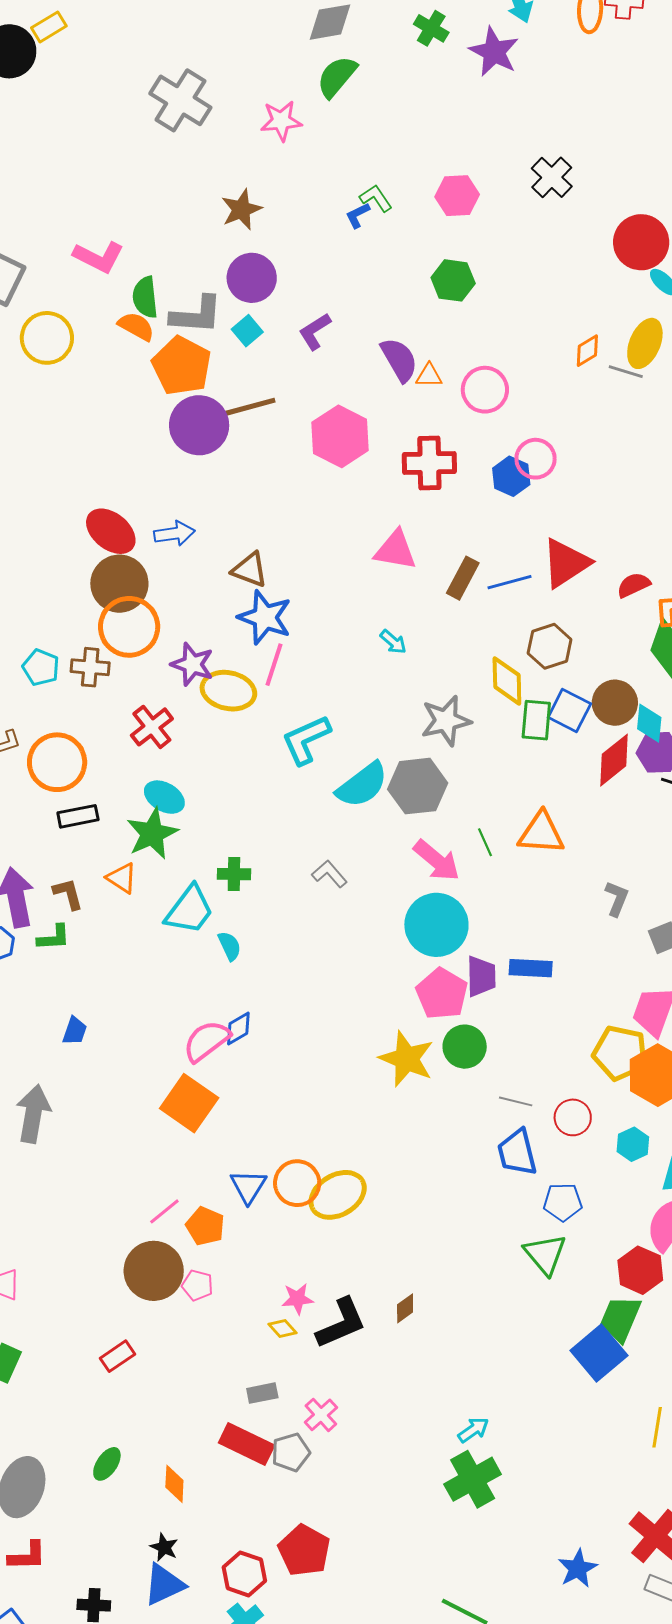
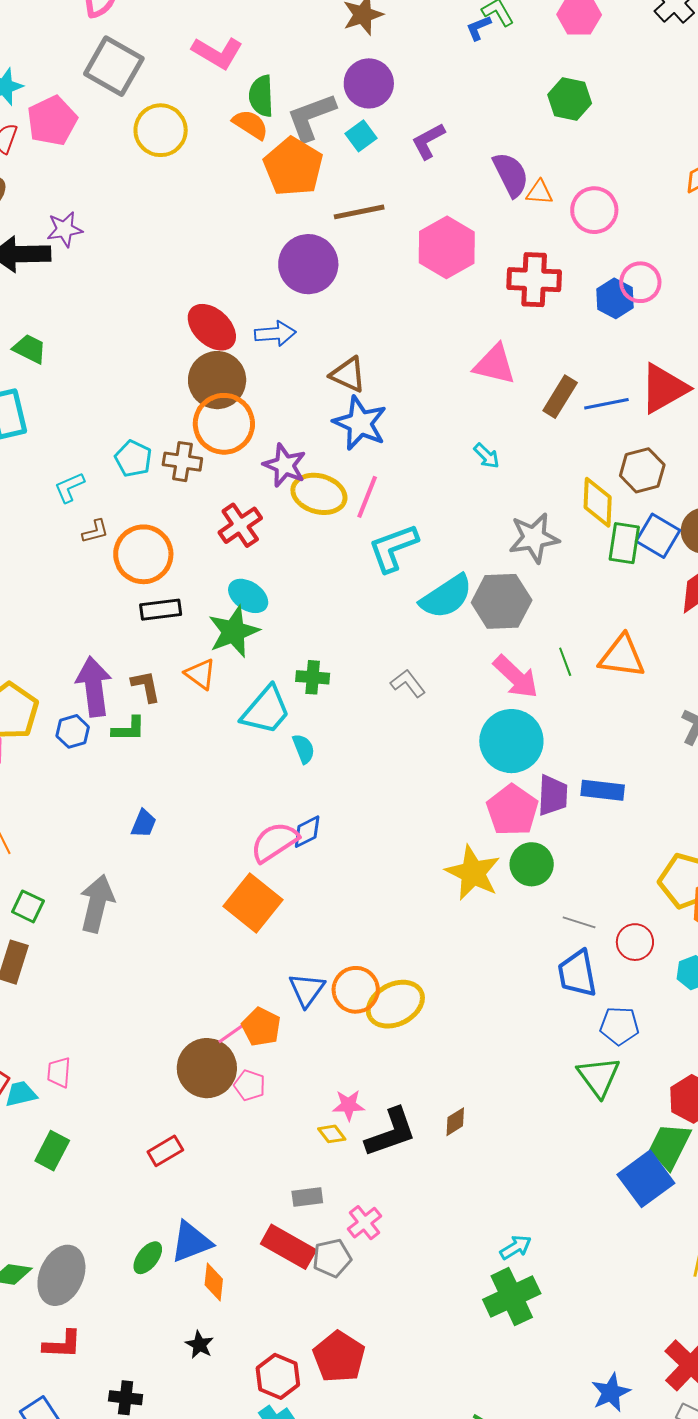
gray L-shape: (196, 315) -> (311, 117), turned 152
purple circle: (199, 425) -> (308, 264), moved
pink line: (274, 665) -> (367, 497), moved
pink line: (164, 1211) -> (233, 1032), moved
blue triangle: (164, 1585) -> (191, 1242), moved

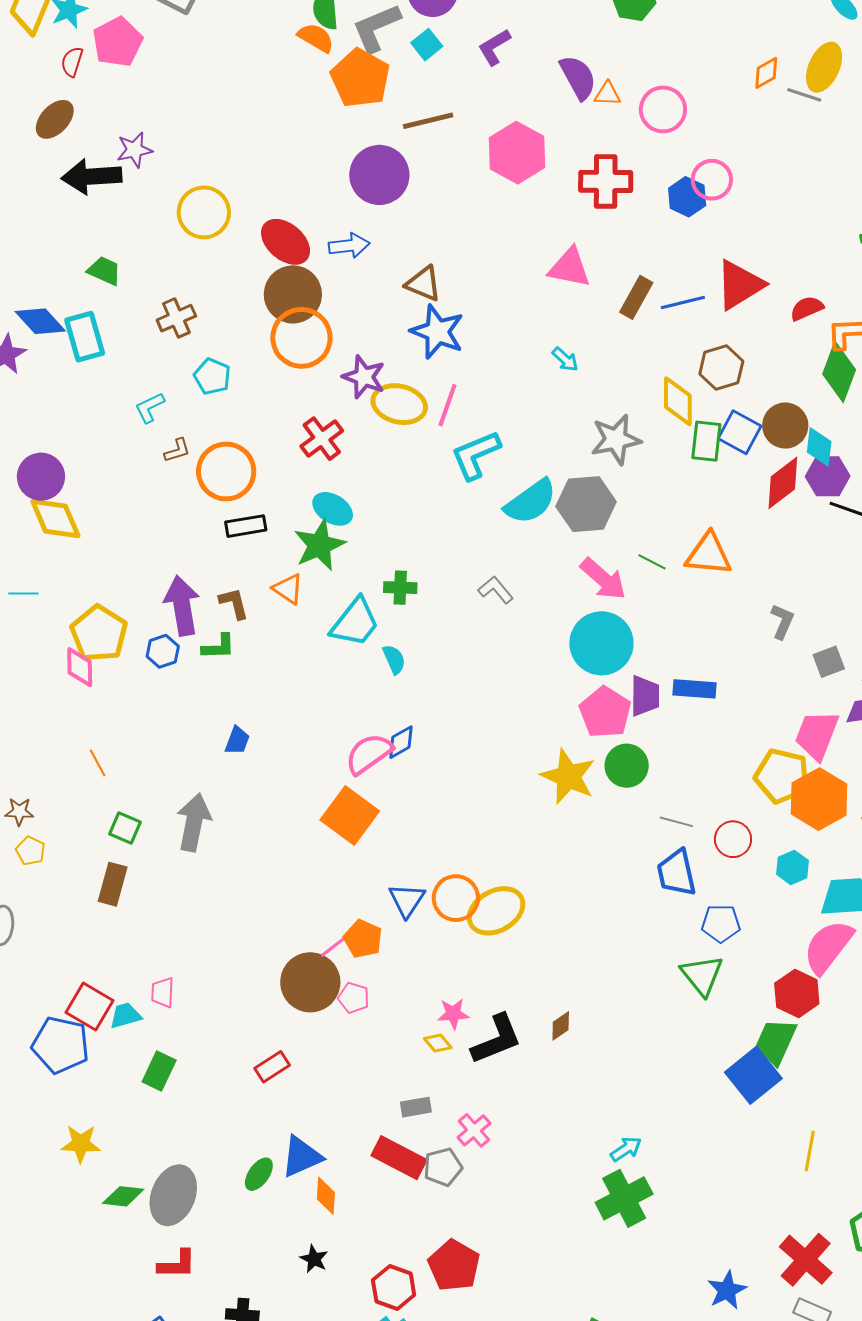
yellow circle: (161, 130) -> (204, 212), moved
brown cross: (182, 462) -> (176, 318), moved, turned -30
green line: (565, 662) -> (652, 562), turned -40

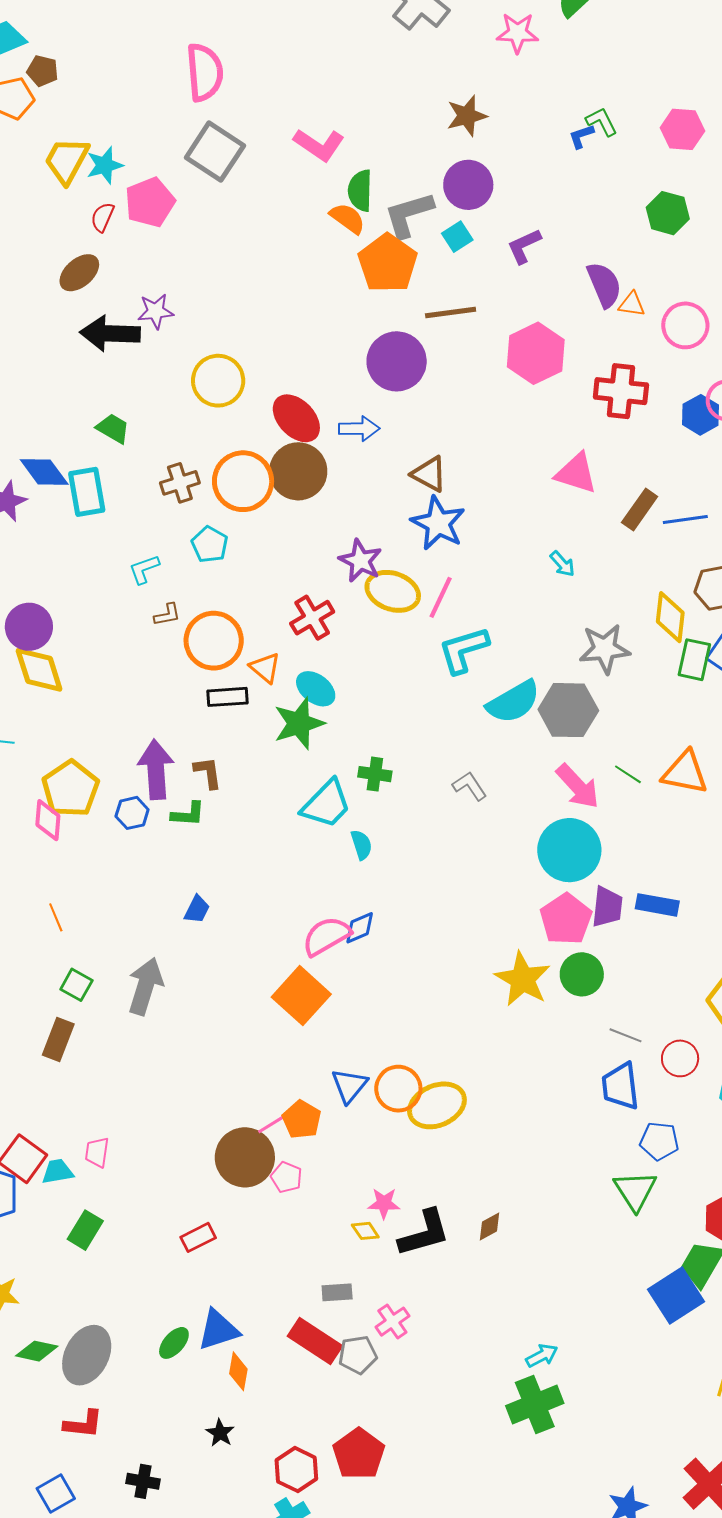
orange circle: (301, 338) -> (243, 481), moved
orange triangle: (288, 589) -> (265, 668), moved

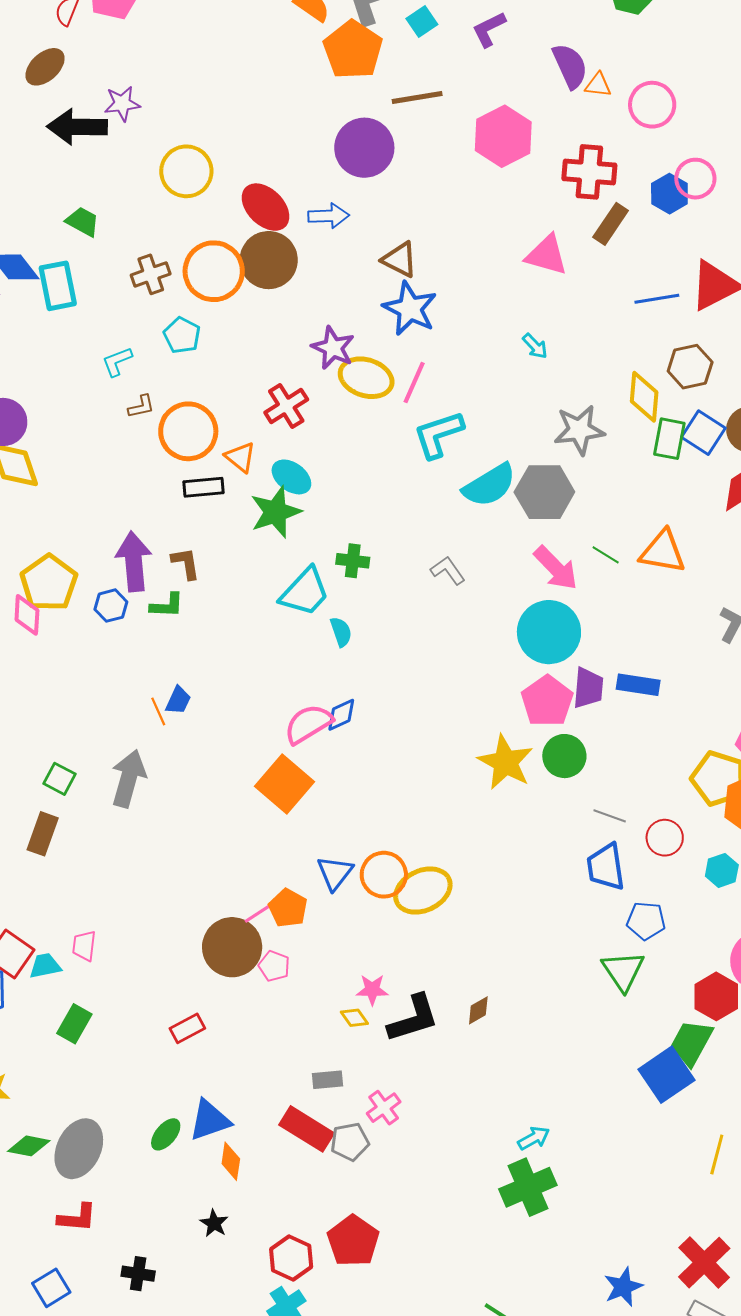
brown rectangle: (640, 510) -> (611, 224), moved
orange line: (56, 917) -> (158, 711), moved

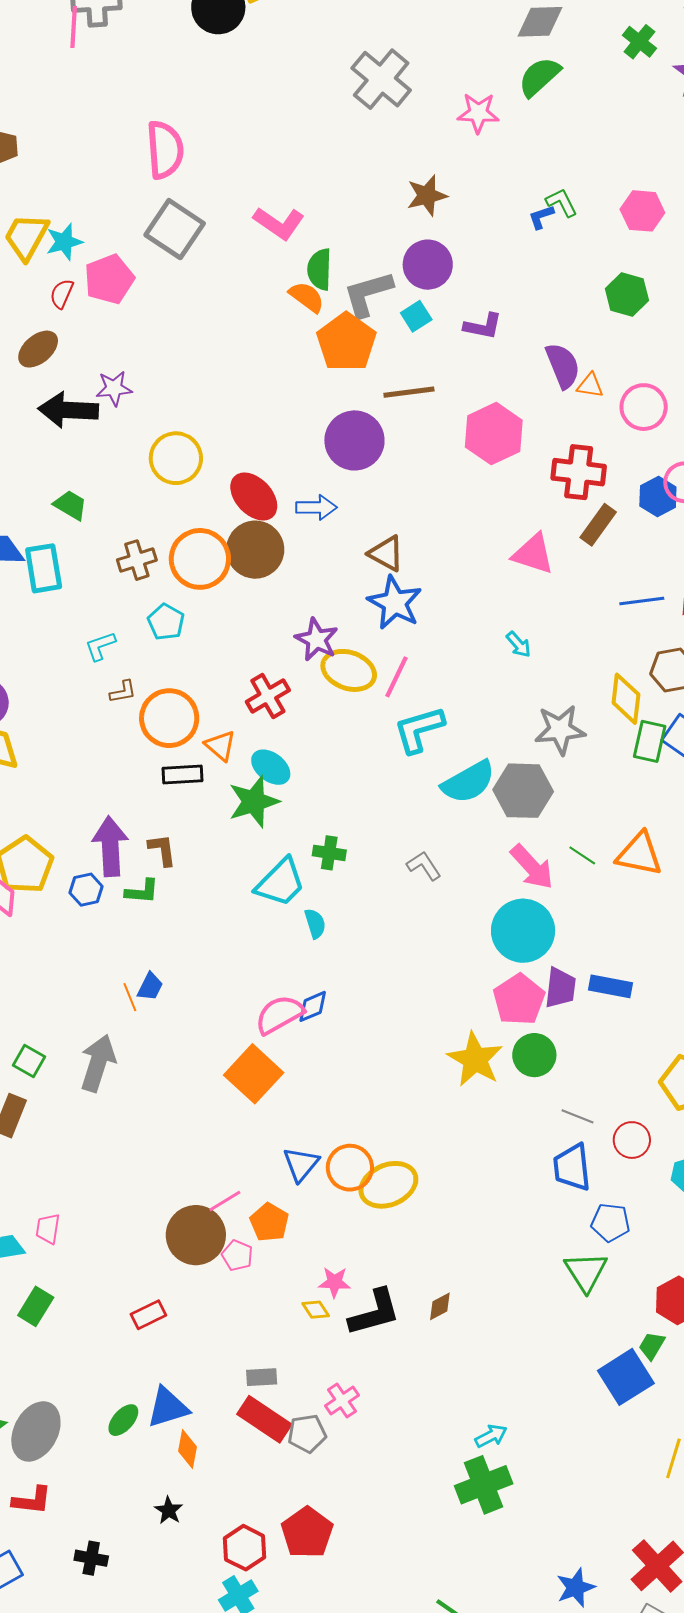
purple L-shape: (489, 29) -> (483, 326), turned -144
orange pentagon: (288, 908) -> (269, 1222), moved
green trapezoid: (691, 1043) -> (652, 1346), size x0.6
gray rectangle: (328, 1080) -> (262, 1377), moved

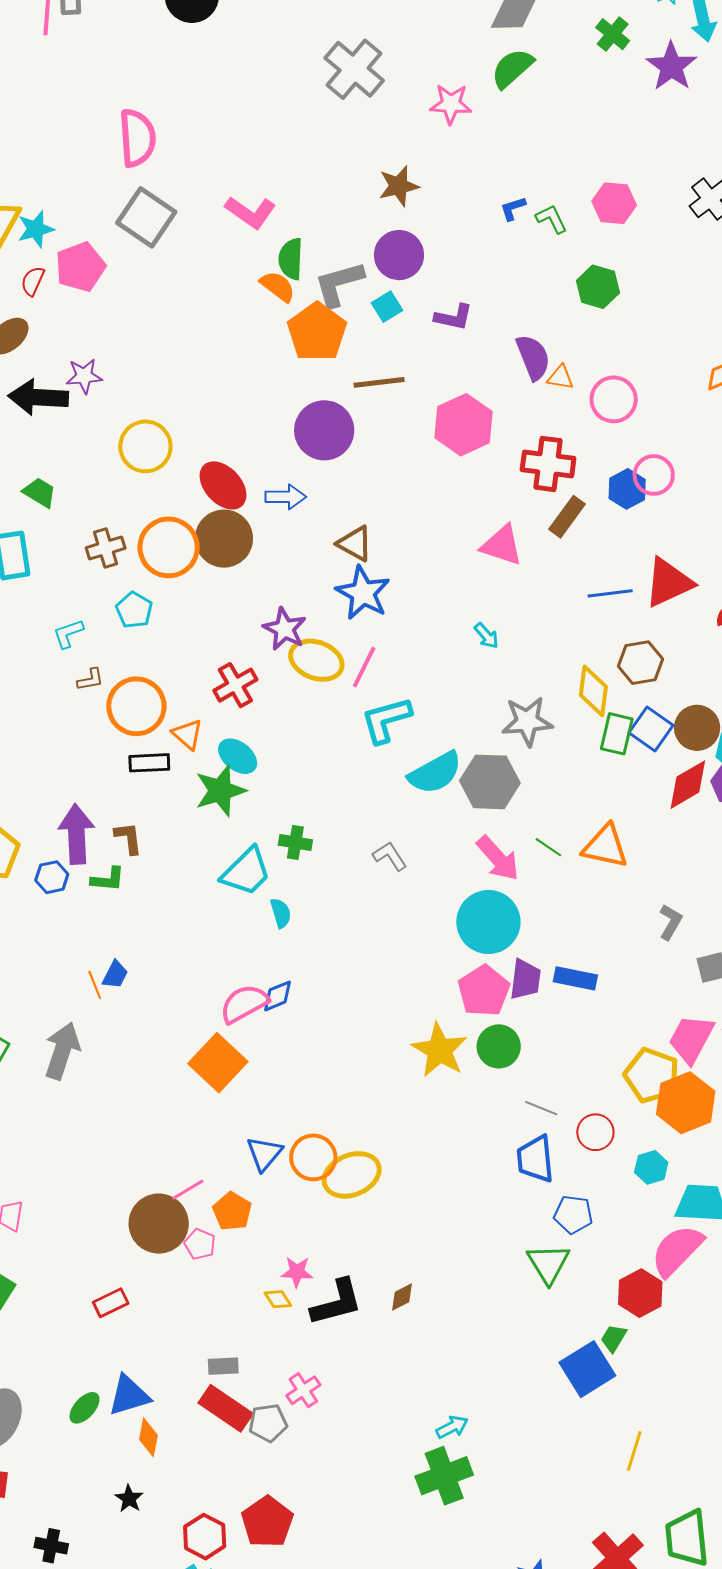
green L-shape: (562, 203) -> (551, 219), moved

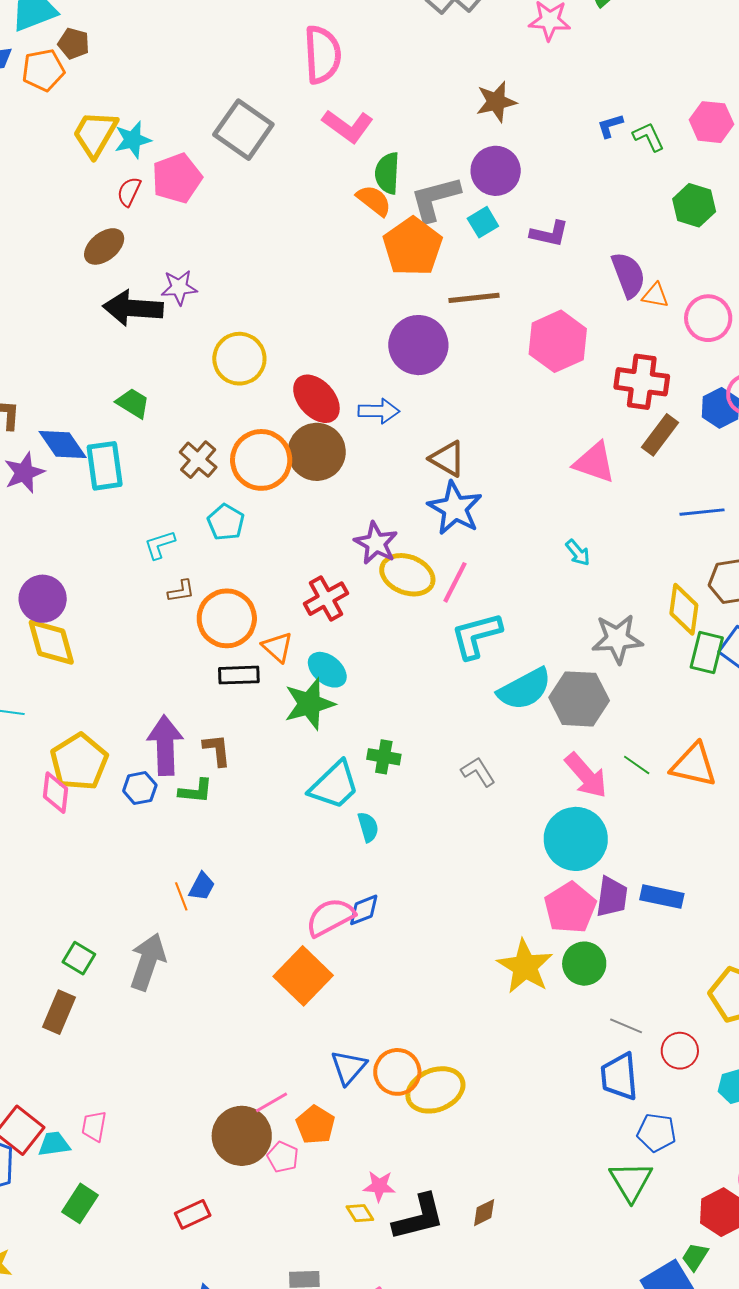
pink semicircle: (137, 138) -> (322, 55), moved
brown cross: (106, 548) -> (198, 460), turned -33

